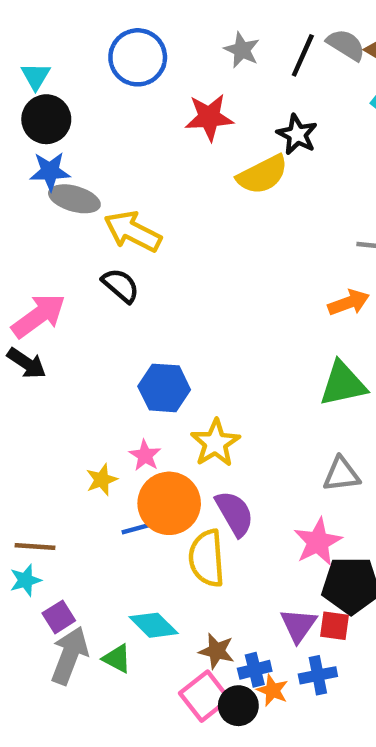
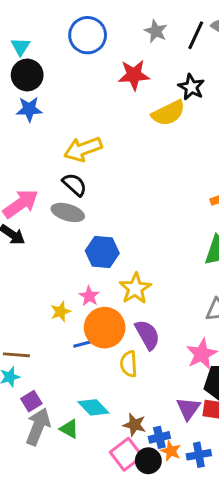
gray ellipse: (74, 199) -> (68, 212), moved
yellow arrow: (133, 231) -> (83, 149), turned -48
yellow semicircle: (207, 558) -> (129, 364), size x0.7
blue cross: (318, 675) -> (199, 455), moved

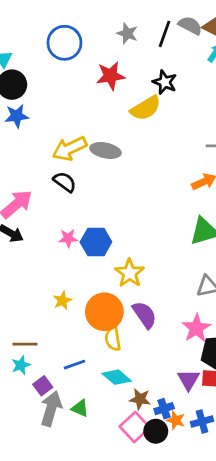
gray ellipse: (68, 212) -> (106, 150), moved
pink star: (89, 296) -> (68, 238), moved, turned -30
blue line: (85, 343) -> (75, 365), moved
yellow semicircle: (129, 364) -> (113, 339), moved
cyan diamond: (93, 407) -> (117, 377), moved

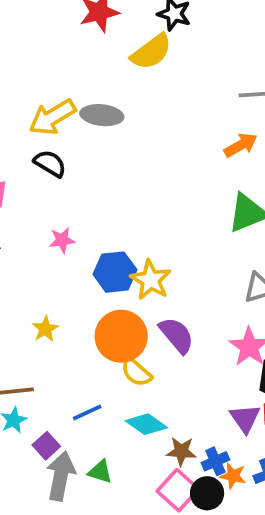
blue hexagon: (96, 242) -> (115, 272), moved
yellow star: (62, 301) -> (45, 329), moved
yellow semicircle: (113, 339) -> (136, 372), turned -35

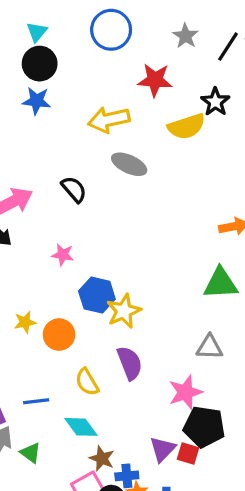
yellow arrow: (52, 117) -> (109, 120), moved
orange circle: (121, 336) -> (59, 335), moved, size x0.7

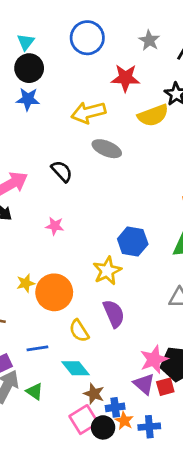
blue hexagon: (97, 295) -> (133, 242), moved
orange circle: (59, 335) -> (54, 292), size x1.4
pink star: (185, 392) -> (154, 359), moved
purple triangle: (163, 449) -> (144, 384), turned -30
red square: (188, 453) -> (165, 387), turned -30

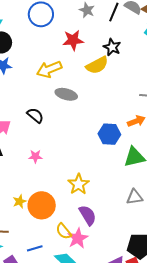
blue hexagon: (133, 242) -> (109, 134), moved
pink star: (154, 359) -> (78, 238), moved

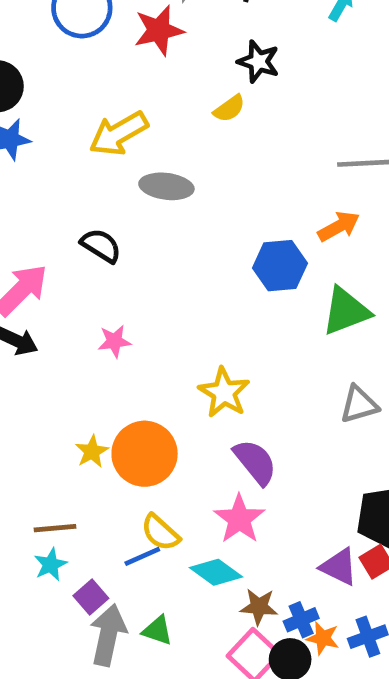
red star: (73, 40) -> (159, 30), moved
yellow semicircle: (97, 65) -> (229, 108), size x0.6
yellow semicircle: (64, 231) -> (160, 532), moved

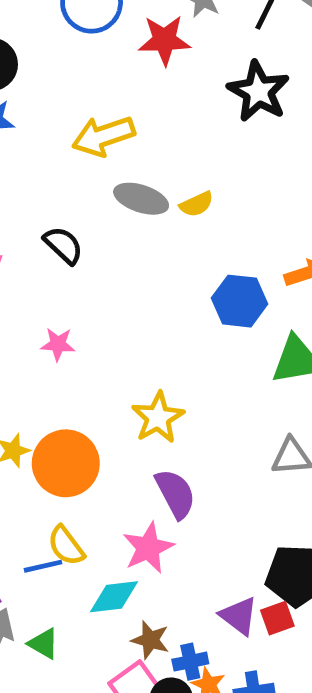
black star: (258, 62) -> (258, 91), size x1.4
yellow semicircle: (229, 108) -> (196, 204), moved
cyan diamond: (216, 572) -> (114, 597), turned -54

